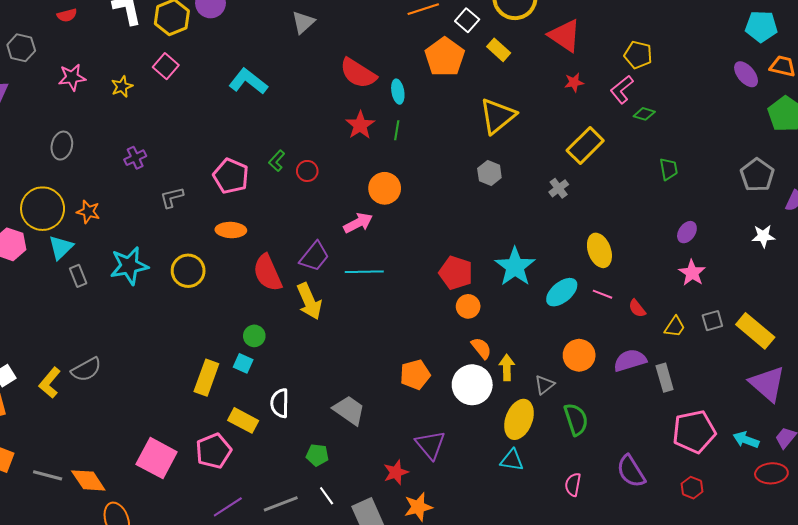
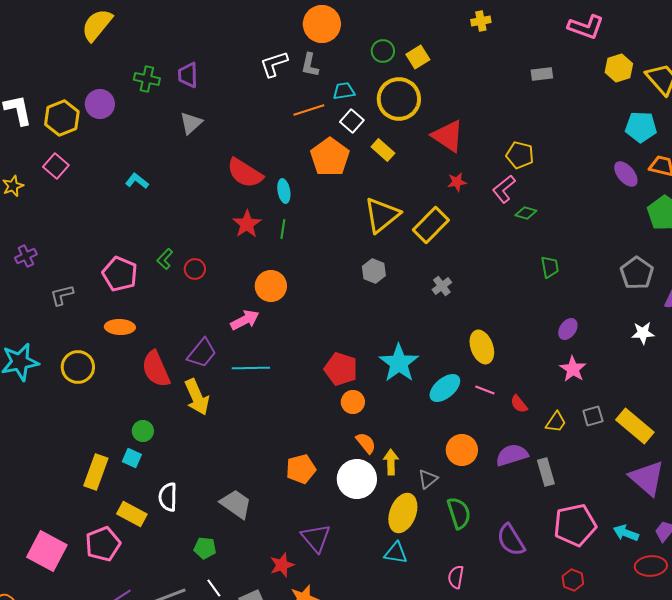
cyan L-shape: (248, 81) -> (137, 181), size x0.6
yellow rectangle: (585, 146) -> (431, 225), moved
purple semicircle: (631, 471) -> (511, 540), moved

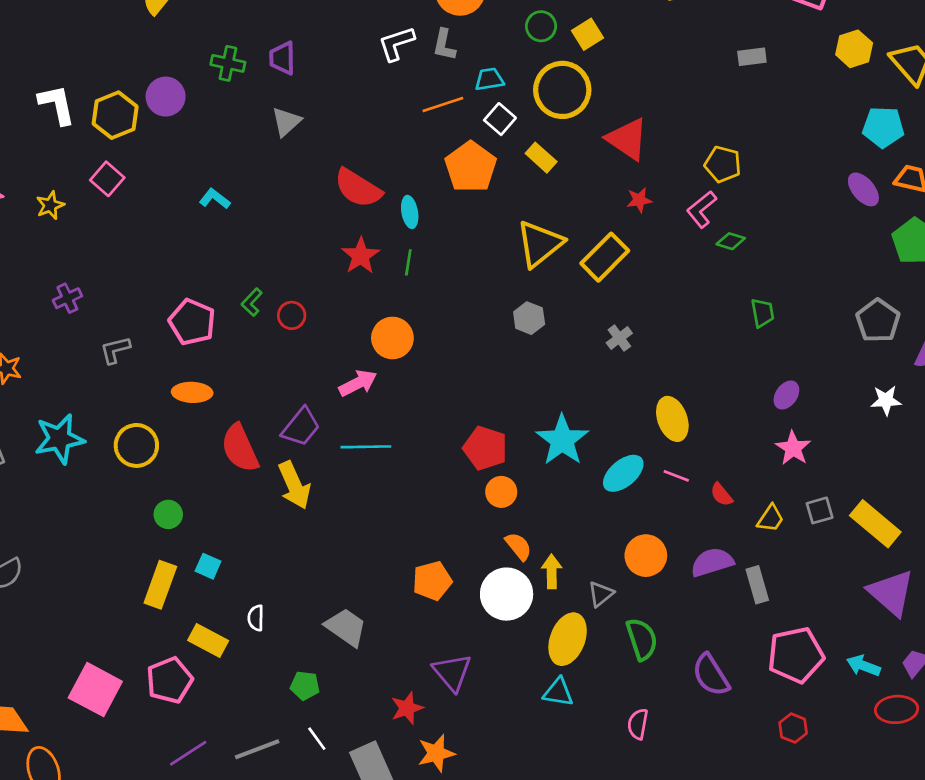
green circle: (143, 431) -> (168, 514), moved
white semicircle: (168, 497) -> (256, 618), size x0.7

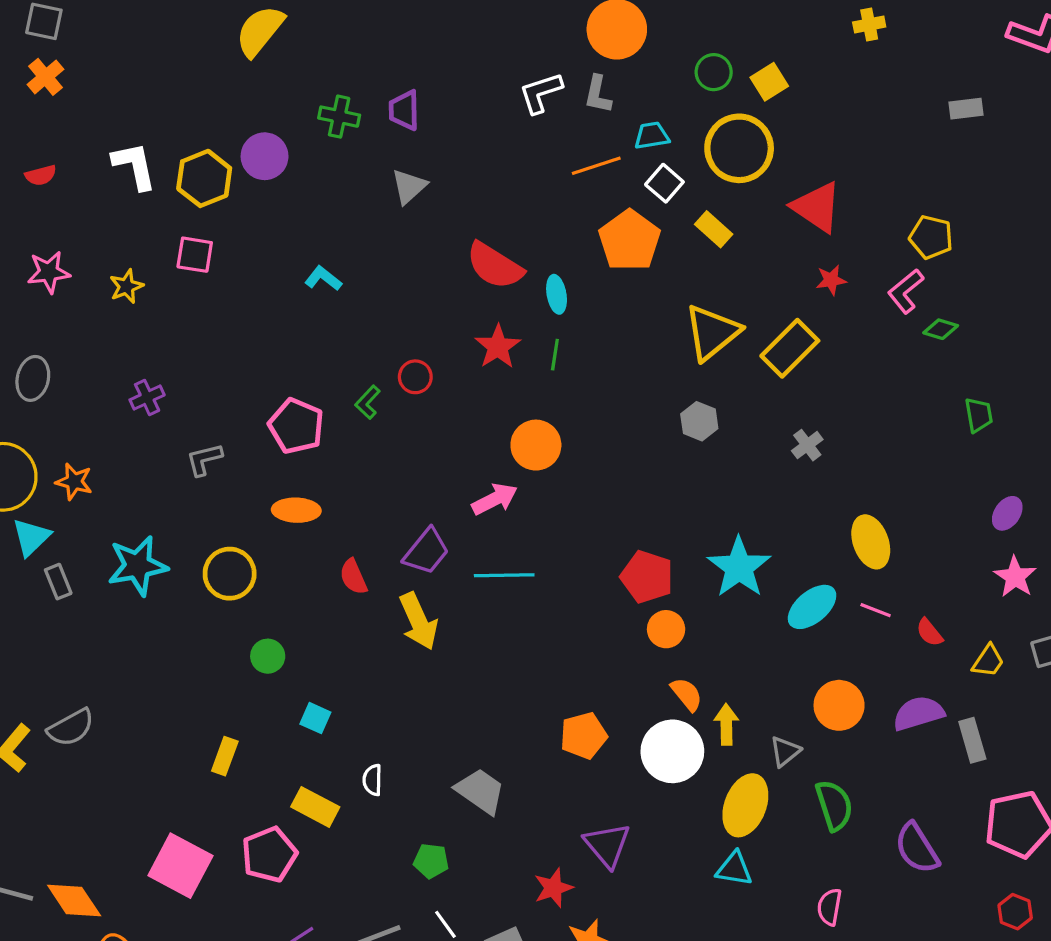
pink square: (107, 179) -> (195, 255), turned -32
red circle: (292, 315) -> (415, 377), moved
red semicircle: (240, 448) -> (353, 577), size x0.6
yellow rectangle: (160, 585) -> (225, 756), moved, size x0.7

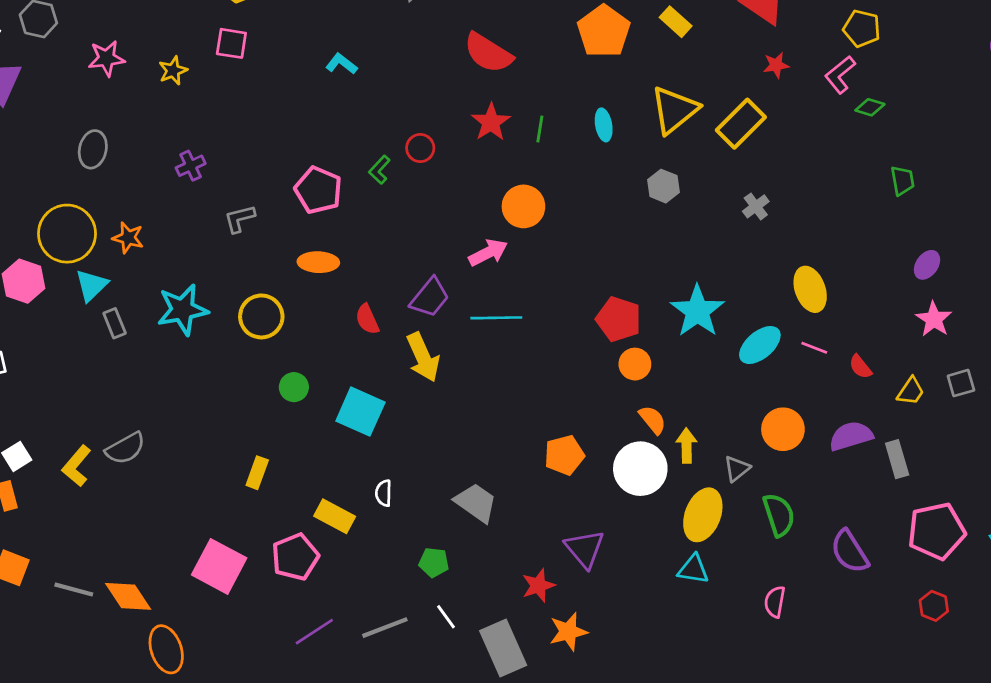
cyan ellipse: (557, 294) -> (604, 125), moved
cyan square: (315, 718) -> (360, 412), moved, size x1.8

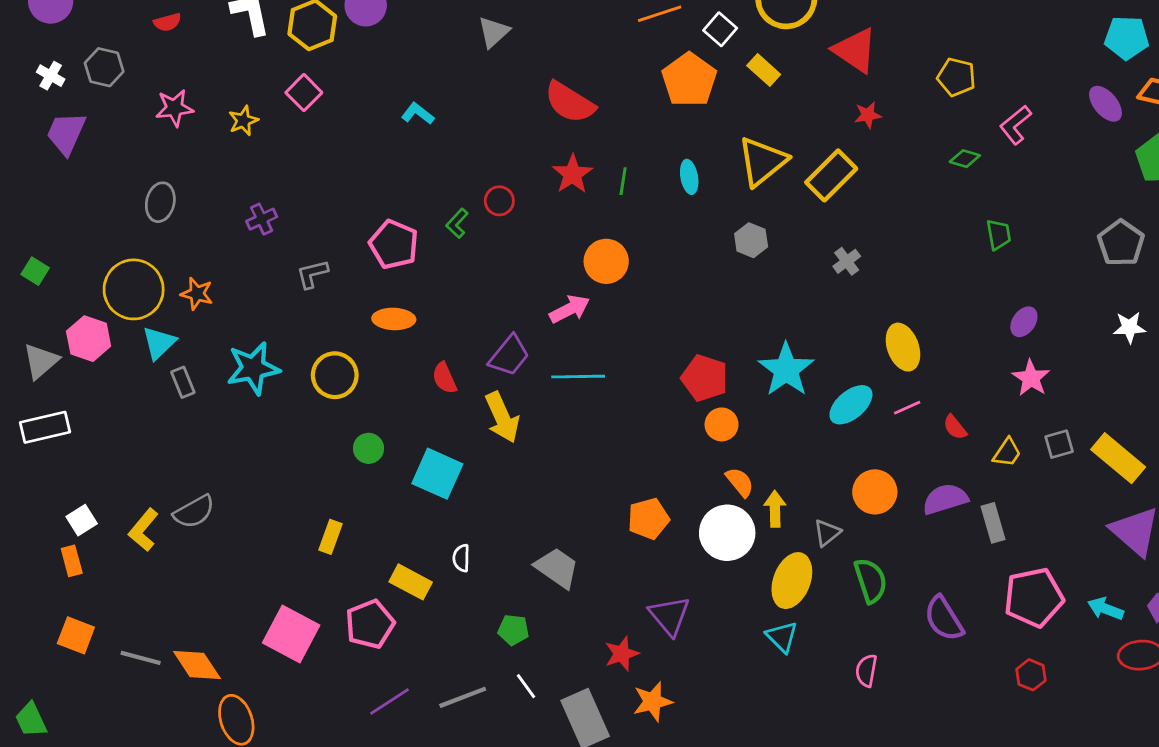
pink square: (231, 43) -> (304, 93), turned 36
pink L-shape: (840, 75) -> (1015, 125), moved
pink line: (814, 348) -> (907, 408), turned -45
cyan triangle: (693, 569) -> (782, 637), turned 36

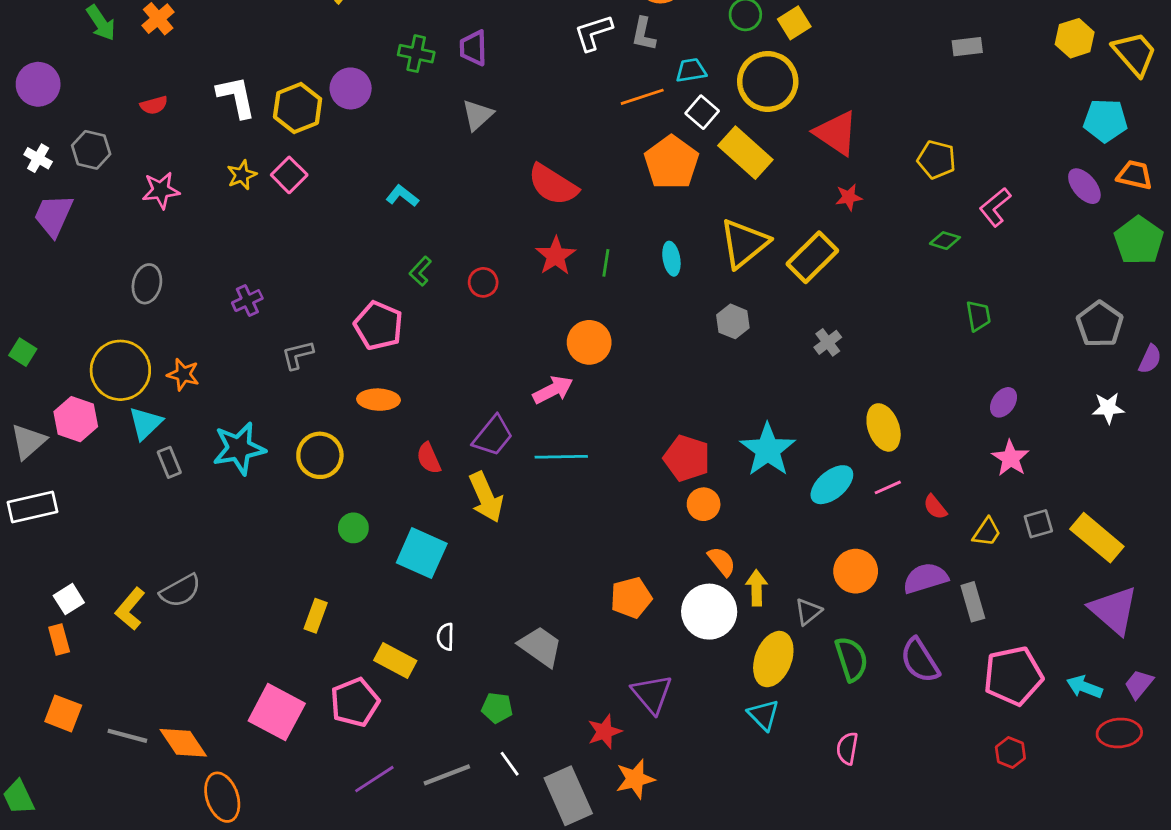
yellow rectangle: (764, 70) -> (745, 153), size x1.6
yellow star: (243, 121) -> (242, 175), moved
green L-shape: (457, 223) -> (420, 271), moved
purple semicircle: (944, 619) -> (920, 660), moved

